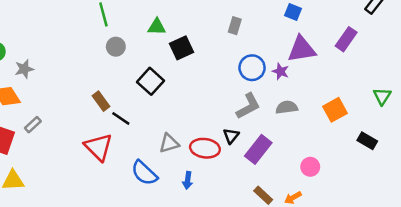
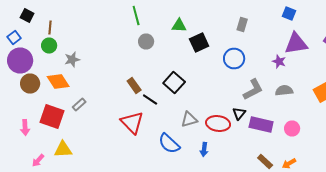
blue circle: (252, 68) -> (234, 58), moved
black square: (150, 81) -> (174, 82), moved
purple rectangle: (258, 149) -> (261, 124), turned 65
pink circle: (310, 167) -> (292, 128), moved

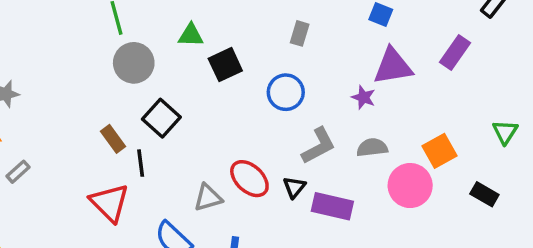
gray circle: (146, 42) -> (134, 63), size x1.5
black square: (174, 82) -> (161, 118), moved
black line: (150, 100) -> (141, 163), turned 49
red ellipse: (218, 124) -> (249, 179), moved, turned 35
pink circle: (292, 128) -> (410, 186), moved, size x1.6

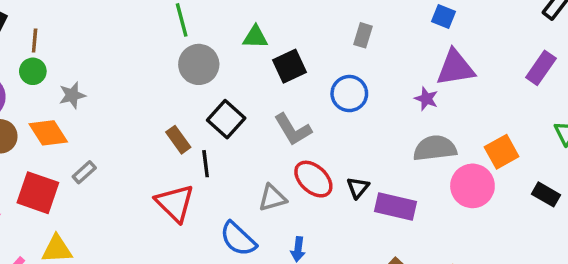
purple rectangle: (455, 52) -> (541, 68), moved
gray L-shape: (319, 146) -> (293, 129), moved, turned 87
gray semicircle: (372, 148) -> (435, 148), size x1.4

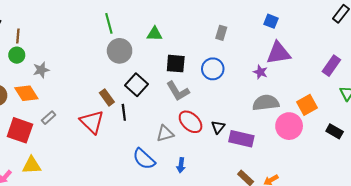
black square: (289, 66) -> (176, 64), moved, turned 30
purple rectangle: (541, 68) -> (331, 66), moved
red triangle: (175, 203) -> (92, 122), moved

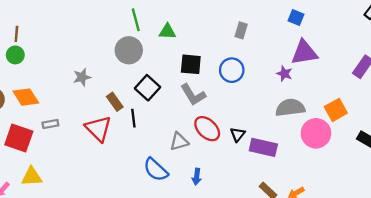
green line: (109, 23) -> (136, 20), moved
gray star: (41, 70) -> (82, 77), moved
gray rectangle: (49, 118) -> (50, 124), turned 32

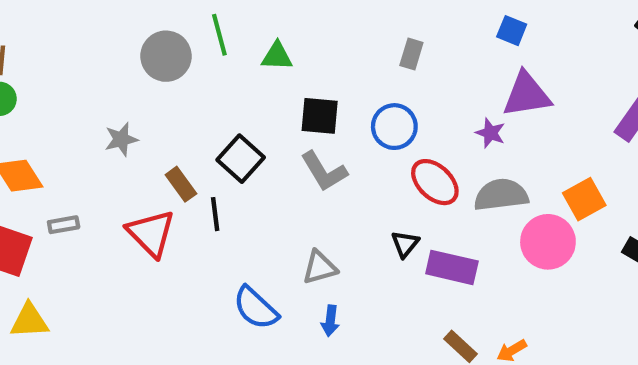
gray circle: (129, 50) -> (166, 56), moved
red ellipse: (207, 129) -> (435, 182), moved
gray triangle: (179, 142) -> (320, 267), moved

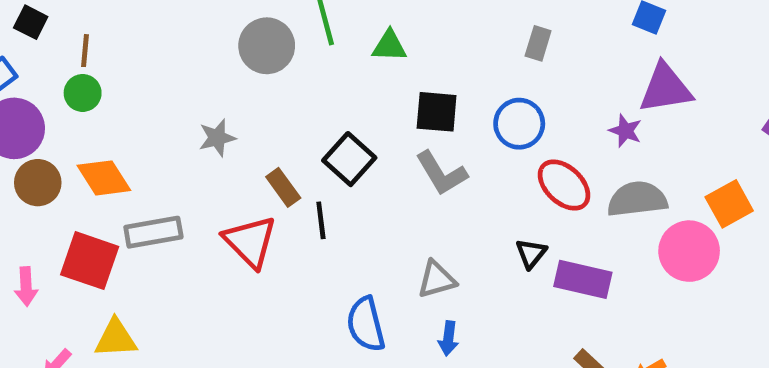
gray rectangle: (64, 225) -> (153, 232), size x1.6
blue semicircle: (256, 308) -> (366, 324), turned 33

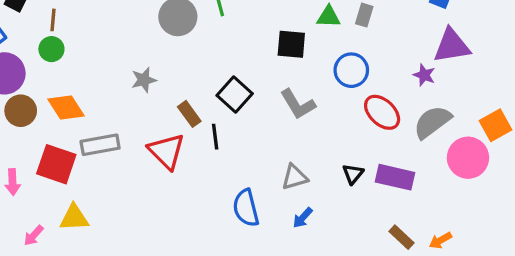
green triangle: (389, 46) -> (329, 17), moved
black square: (437, 112) -> (291, 44), moved
gray semicircle: (637, 199) -> (432, 122), turned -30
black triangle: (531, 253) -> (353, 174), moved
blue arrow: (448, 338) -> (303, 218), turned 35

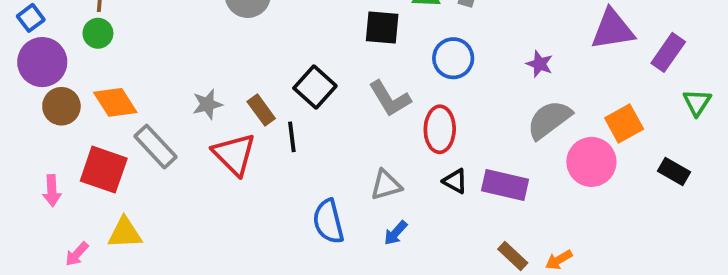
purple triangle: (452, 46) -> (613, 29), moved
gray star: (144, 80) -> (207, 104), moved
red ellipse: (382, 112) -> (440, 129), moved, turned 48
gray rectangle: (100, 145) -> (156, 147), turned 57
black triangle: (353, 174) -> (455, 181), turned -40

